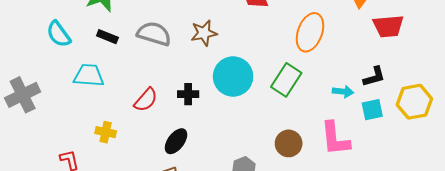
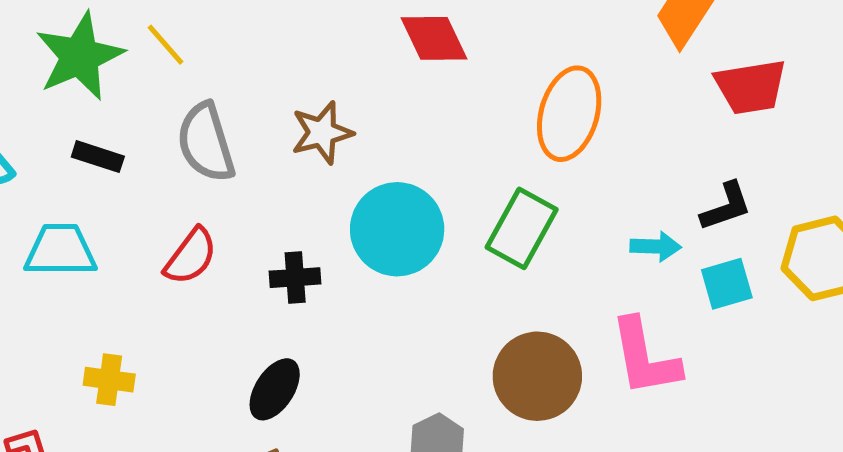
gray semicircle: (154, 34) -> (206, 143), turned -120
red semicircle: (146, 100) -> (191, 256), moved
brown circle: (289, 143) -> (537, 376), size x1.4

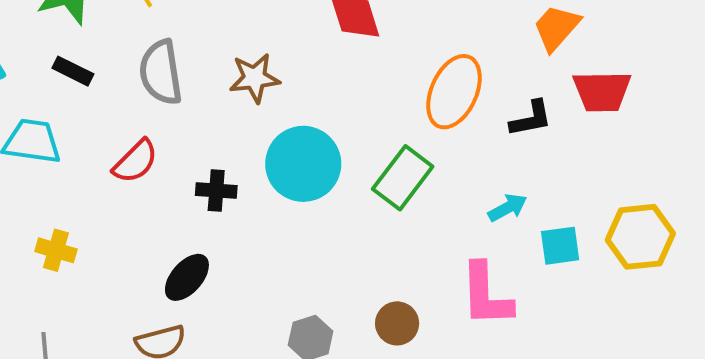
black L-shape: (726, 207) -> (531, 119), moved
cyan arrow: (656, 246) -> (507, 208), turned -39
brown circle: (537, 376) -> (397, 323), moved, size x0.6

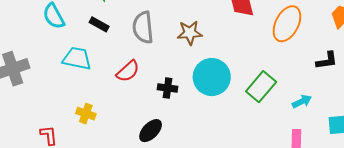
orange ellipse: (454, 92) -> (287, 24), moved
cyan arrow: (507, 208) -> (302, 101), moved

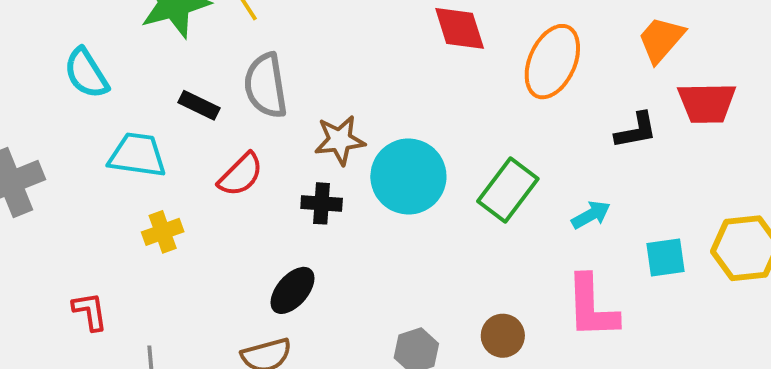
black rectangle: (99, 24) -> (199, 105), moved
brown star: (190, 33) -> (340, 140), moved
yellow cross: (86, 114) -> (163, 232), moved, turned -36

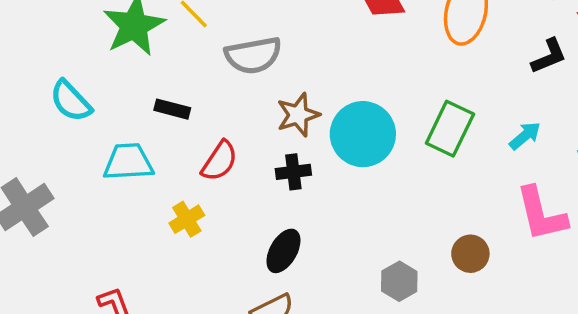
gray semicircle: (266, 86) -> (253, 55), moved, turned -80
yellow cross: (163, 232) -> (187, 219), moved

